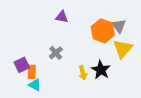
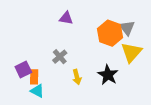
yellow arrow: (83, 73) -> (77, 77), moved

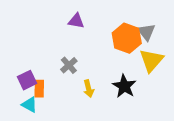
cyan triangle: (37, 91) -> (29, 105), moved

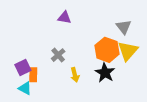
orange hexagon: (127, 38) -> (107, 50), moved

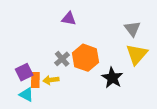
orange hexagon: (107, 50) -> (85, 58), moved
yellow arrow: (75, 75) -> (51, 80), moved, turned 96

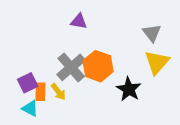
gray cross: (62, 59) -> (71, 67), size x1.6
yellow arrow: (51, 80) -> (58, 92), turned -120

